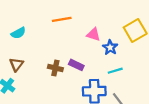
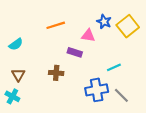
blue star: (110, 47) -> (104, 22), moved
purple rectangle: (76, 65) -> (75, 52), moved

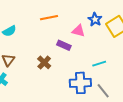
brown cross: (56, 73) -> (44, 62), turned 32

